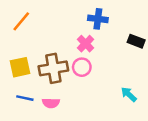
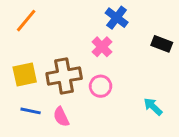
blue cross: (98, 19) -> (117, 18), turned 30
pink circle: (82, 67) -> (101, 86), moved
pink semicircle: (51, 103) -> (61, 117), turned 63

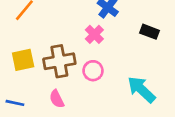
cyan arrow: (153, 107) -> (141, 90), size x1.6
blue line: (31, 111) -> (15, 103), moved

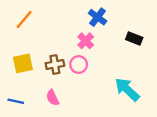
brown cross: (59, 61) -> (55, 65), size x0.7
pink circle: (93, 71) -> (79, 65), moved

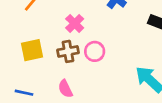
pink cross: (86, 41) -> (75, 23), moved

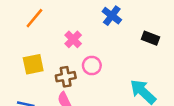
brown cross: (68, 51) -> (66, 77), moved

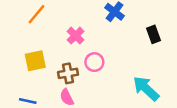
black rectangle: (150, 38) -> (154, 34), turned 49

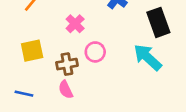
black rectangle: (154, 34) -> (158, 22), size x1.5
cyan arrow: (146, 88) -> (148, 57), moved

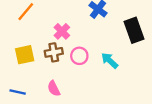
cyan arrow: (148, 57) -> (110, 61), moved, size x0.7
brown cross: (67, 64) -> (54, 52), moved

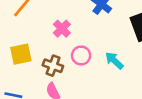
brown cross: (54, 52) -> (53, 66), moved, turned 30

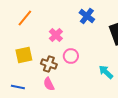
cyan arrow: (114, 61) -> (106, 72), moved

